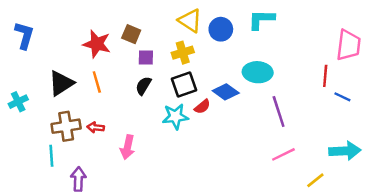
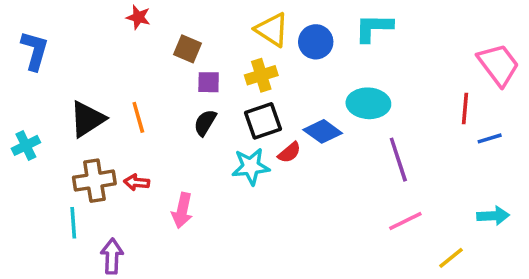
red star: (97, 44) -> (138, 17), moved, size x0.6
pink trapezoid: (349, 45) -> (498, 65), turned -44
blue line: (342, 97) -> (490, 138), turned -42
cyan arrow: (345, 151) -> (493, 216), size x0.7

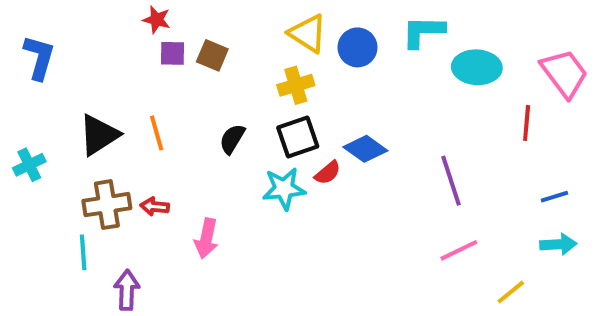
purple square: (209, 82) -> (173, 53), moved
cyan ellipse: (368, 103) -> (477, 67), moved
blue line: (490, 138) -> (554, 197), moved

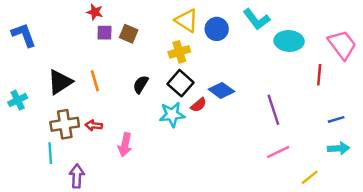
cyan L-shape: (423, 32) -> (256, 19), turned -128
blue L-shape: (39, 57) -> (24, 35), turned -36
black square: (298, 137) -> (180, 83), turned -30

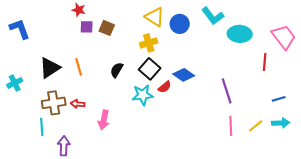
pink line: (278, 152) -> (231, 126), turned -66
yellow line: (310, 177) -> (256, 126), moved

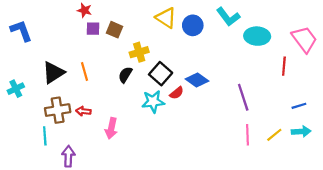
yellow cross: (149, 43) -> (139, 52), moved

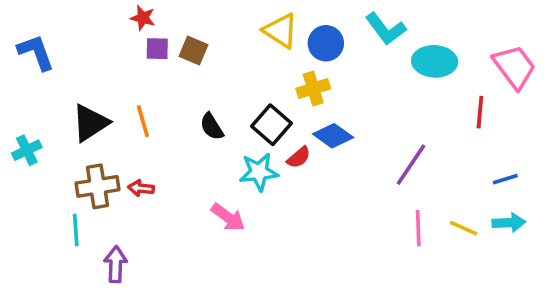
yellow cross: (139, 52) -> (313, 89), moved
black semicircle: (125, 75) -> (212, 127), turned -63
purple line: (243, 97) -> (411, 165), turned 52
pink arrow: (111, 128) -> (228, 217), moved, turned -66
yellow line: (274, 135) -> (464, 228), turned 63

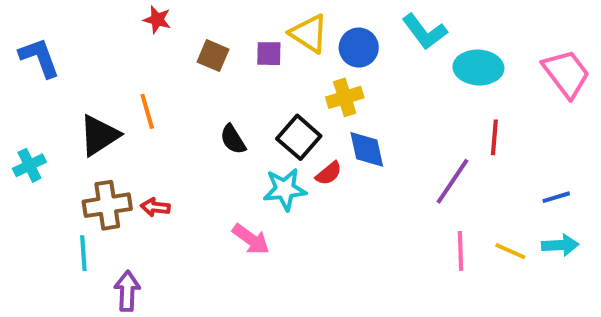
purple square: (157, 49) -> (269, 54), moved
red line: (480, 112) -> (494, 137), moved
orange line: (143, 121) -> (147, 111), moved
blue diamond: (333, 136) -> (367, 149), turned 42

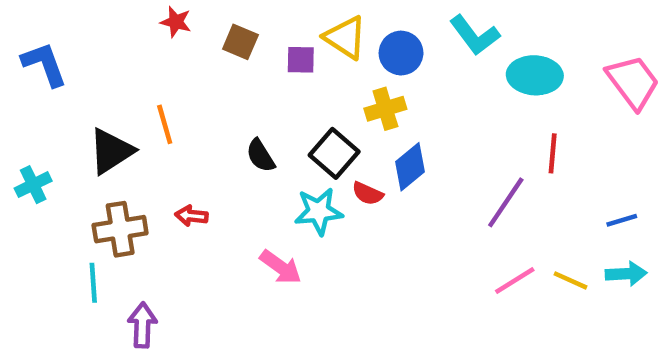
brown square: (213, 56) -> (240, 42), moved
blue diamond: (367, 149) -> (410, 167), turned 63
red semicircle: (329, 173) -> (368, 193), turned 64
red arrow: (155, 207) -> (191, 216), moved
pink line: (460, 251) -> (515, 280), turned 60

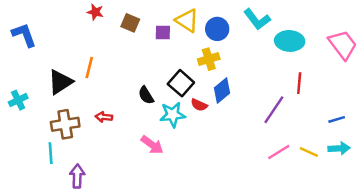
orange line: (165, 124) -> (89, 68), turned 30
black semicircle: (261, 156) -> (146, 95), moved

